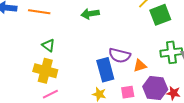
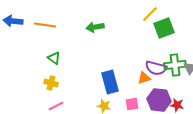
purple semicircle: (120, 55) -> (156, 68), moved
yellow cross: (45, 71) -> (51, 83), size x0.6

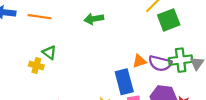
orange triangle: (144, 78) -> (139, 61), moved
blue rectangle: (110, 82) -> (124, 82), moved
yellow cross: (51, 83) -> (36, 65), moved

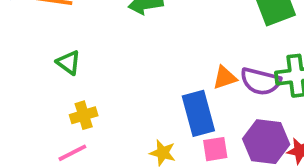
yellow cross: (36, 65) -> (84, 115), moved, turned -32

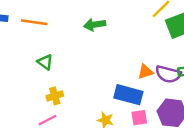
blue rectangle: (198, 113) -> (128, 95), turned -60

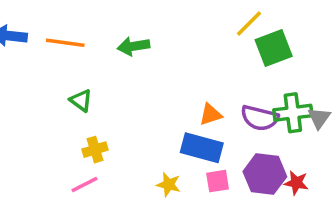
green arrow: (95, 25) -> (134, 46), moved
orange triangle: (145, 72) -> (211, 115), moved

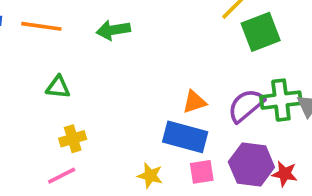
green triangle: (81, 100) -> (58, 87), turned -30
purple semicircle: (260, 118) -> (246, 106), turned 126

